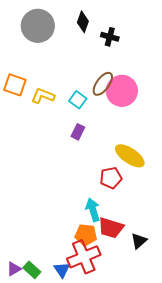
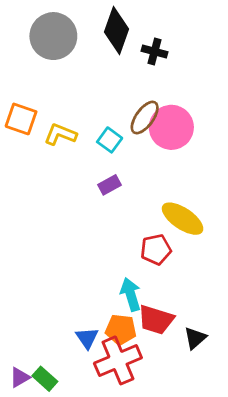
black diamond: (83, 22) -> (117, 30), size x1.5
purple rectangle: (78, 132) -> (110, 185), turned 35
blue triangle: (62, 270) -> (87, 338), moved

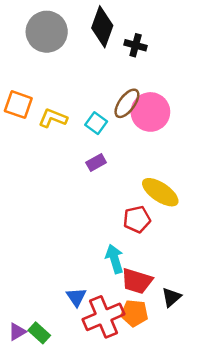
orange pentagon: (121, 330) -> (134, 313), moved

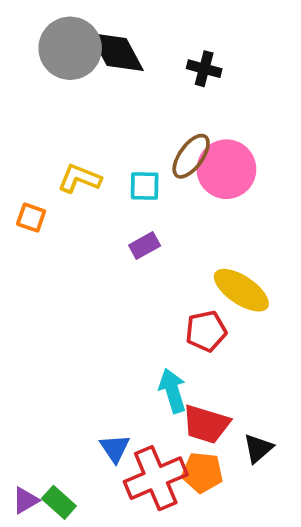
black diamond: (102, 27) -> (117, 52), moved, turned -48
orange square: (18, 105) -> (31, 218), moved, size x0.7
cyan square: (96, 123) -> (145, 186), turned -35

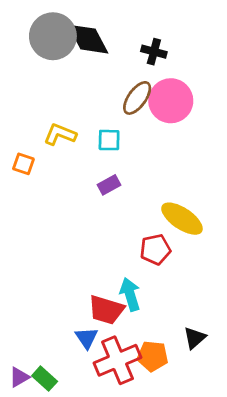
brown ellipse: (191, 156) -> (137, 98), moved
pink circle: (226, 169) -> (171, 101), moved
red trapezoid: (206, 424) -> (106, 310), moved

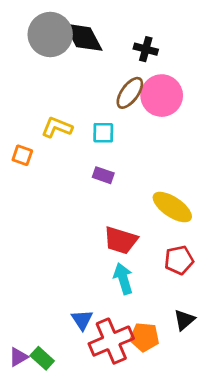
purple rectangle: (109, 185) -> (103, 175), turned 48
red pentagon: (155, 249) -> (179, 260), moved
red trapezoid: (106, 310) -> (121, 240), moved

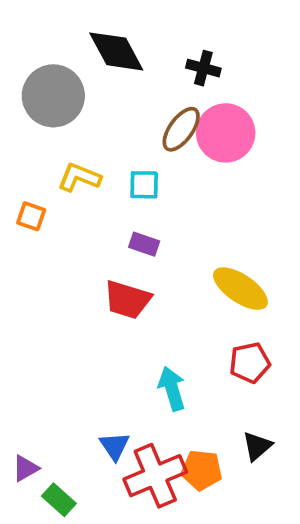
gray circle: (50, 35) -> (53, 96), moved
red trapezoid: (121, 240) -> (127, 300), moved
purple triangle: (18, 357) -> (26, 468), moved

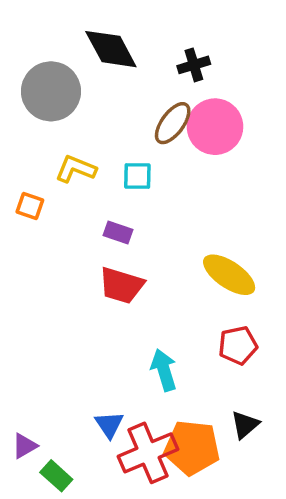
black cross: (203, 68) -> (194, 65), turned -32
purple rectangle: (144, 244) -> (118, 232), moved
orange pentagon: (202, 470) -> (192, 448), size x1.4

